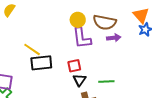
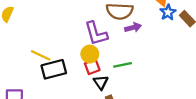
yellow circle: (78, 20) -> (90, 54), moved
green line: (106, 81) -> (123, 65), moved

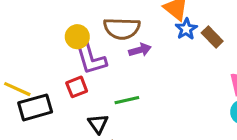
yellow circle: (90, 54) -> (77, 37), moved
red square: (92, 67) -> (77, 87), moved

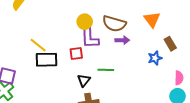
blue star: (186, 29) -> (155, 58), moved

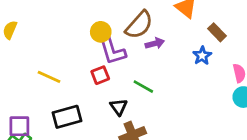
brown semicircle: (114, 24) -> (139, 25), turned -50
black rectangle: (46, 60) -> (67, 117), moved
green line: (106, 70) -> (143, 87), turned 42

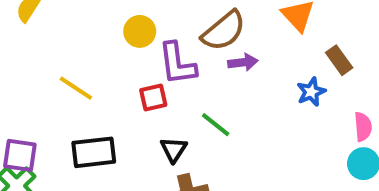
yellow circle: (101, 32) -> (140, 31), moved

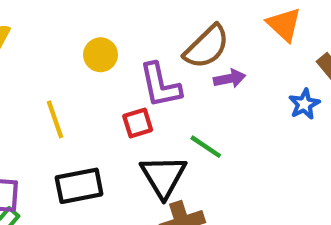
yellow circle: (140, 31) -> (101, 55), moved
yellow line: (76, 88) -> (55, 119), turned 42
black triangle: (174, 150) -> (163, 176), size x1.6

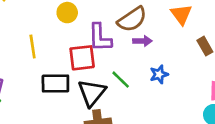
blue star: (304, 104) -> (159, 74), moved
red square: (138, 123) -> (82, 58), size x1.5
black rectangle: (79, 186) -> (55, 83), moved

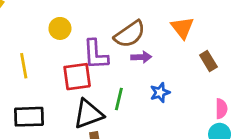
green line: (121, 80) -> (119, 99), turned 60
black rectangle: (55, 83) -> (29, 117), moved
black triangle: (92, 93) -> (88, 114), turned 32

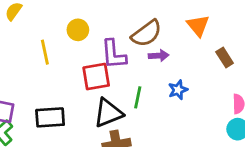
yellow line: (24, 66) -> (45, 52), moved

